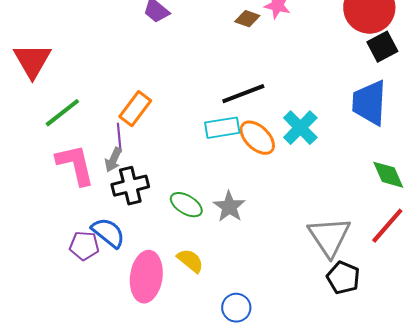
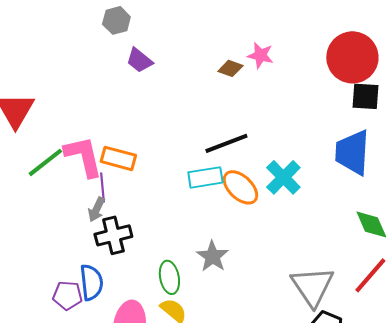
black square: (382, 47) -> (365, 96), turned 32
orange rectangle: (135, 109) -> (118, 158), turned 68
pink L-shape: (75, 165) -> (83, 156), moved
green ellipse: (186, 205) -> (169, 277), moved, turned 48
blue semicircle: (108, 233) -> (91, 282), turned 45

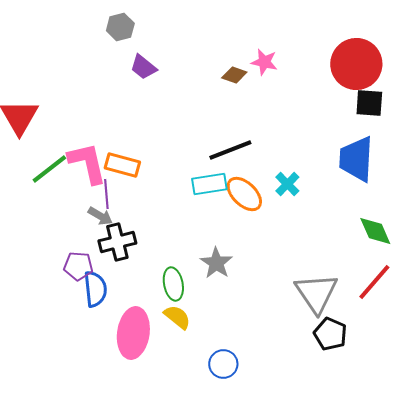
cyan cross: (283, 177) -> (287, 184), size x0.7
gray arrow: (96, 209) -> (100, 216), turned -85
purple pentagon: (67, 295) -> (78, 266), moved

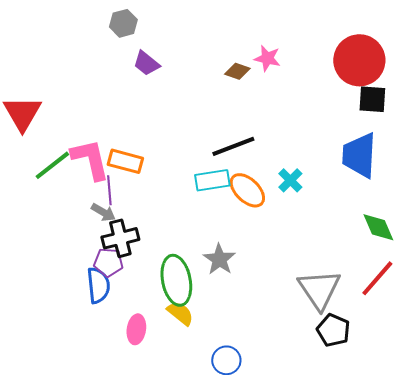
purple pentagon: (78, 266) -> (108, 262), moved
green ellipse: (173, 284) -> (176, 280), size x1.5
pink ellipse: (133, 333) -> (136, 329), size x0.6

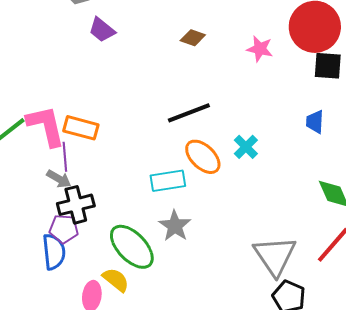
pink star: (267, 58) -> (260, 49), moved
blue trapezoid: (359, 155) -> (315, 122), size x0.5
cyan rectangle: (212, 180) -> (168, 181), moved
green ellipse: (176, 280) -> (132, 247), turned -33
yellow semicircle: (180, 313) -> (116, 280), moved

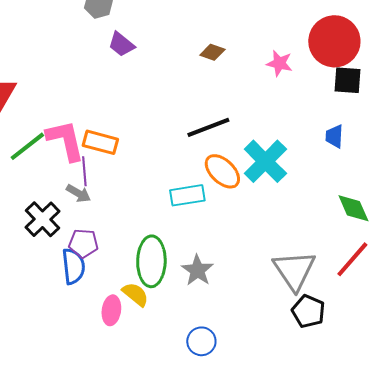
cyan cross: (246, 147) -> (265, 161), size x1.8
black cross: (76, 205) -> (42, 219), moved, turned -30
gray star: (175, 226) -> (197, 270), moved
green ellipse: (132, 247) -> (151, 261), turned 45

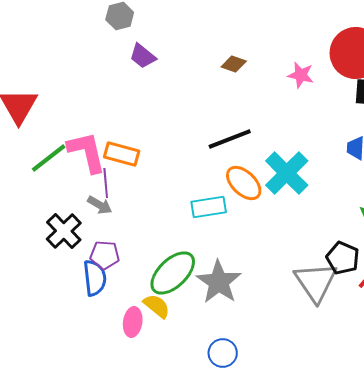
green ellipse: (151, 261) -> (173, 273), turned 45
gray star: (197, 270) -> (219, 282), size x1.4
black pentagon: (308, 311) -> (343, 258), moved

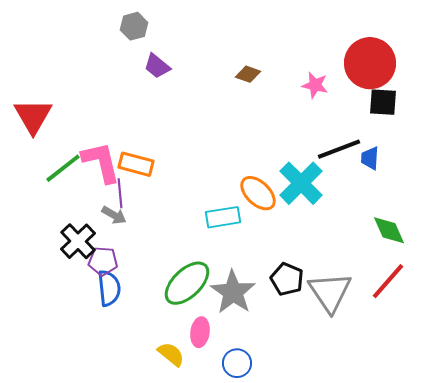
black line: (230, 139) -> (339, 149), moved
purple pentagon: (105, 255) -> (103, 261), moved
black pentagon: (343, 258) -> (287, 279), moved
yellow semicircle: (157, 306) -> (171, 354), moved
pink ellipse: (133, 322) -> (200, 332), moved

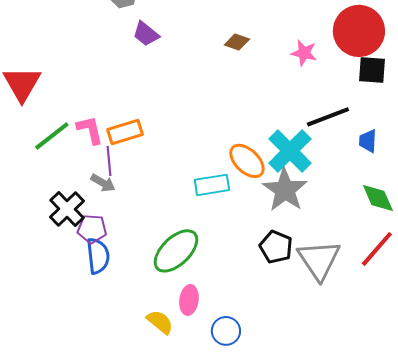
blue trapezoid: (370, 158) -> (368, 141), moved
pink L-shape: (101, 162) -> (90, 130), size x0.7
orange rectangle: (136, 164) -> (125, 132), turned -32
gray star: (233, 292) -> (285, 190), moved

